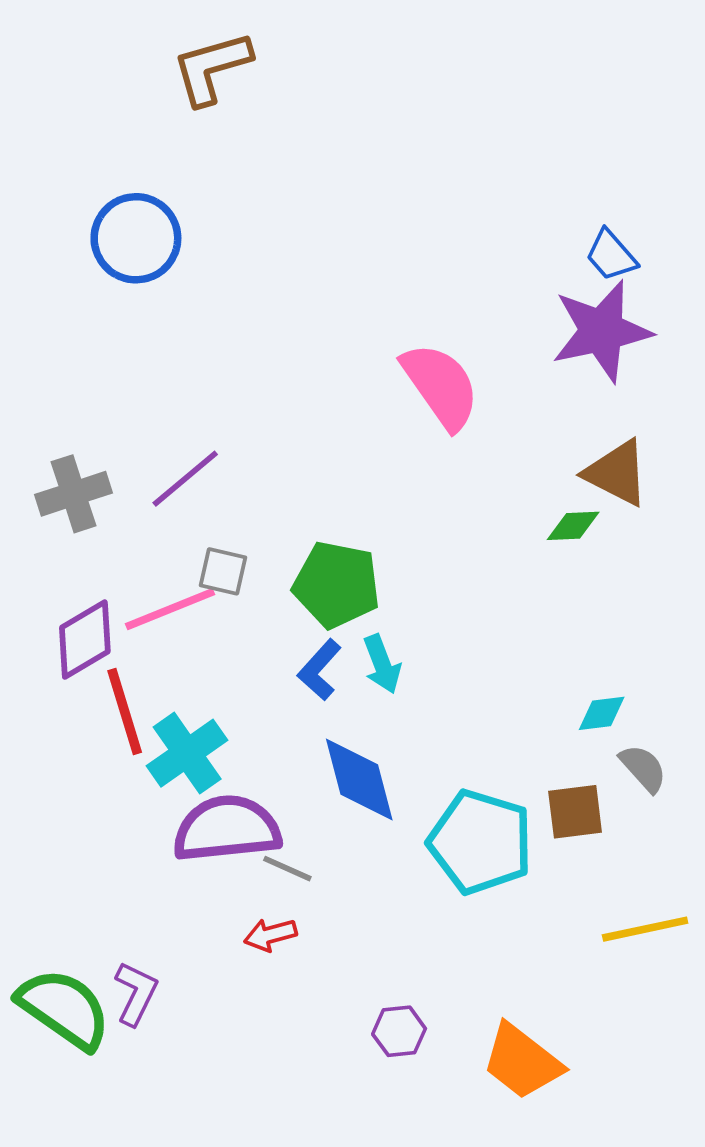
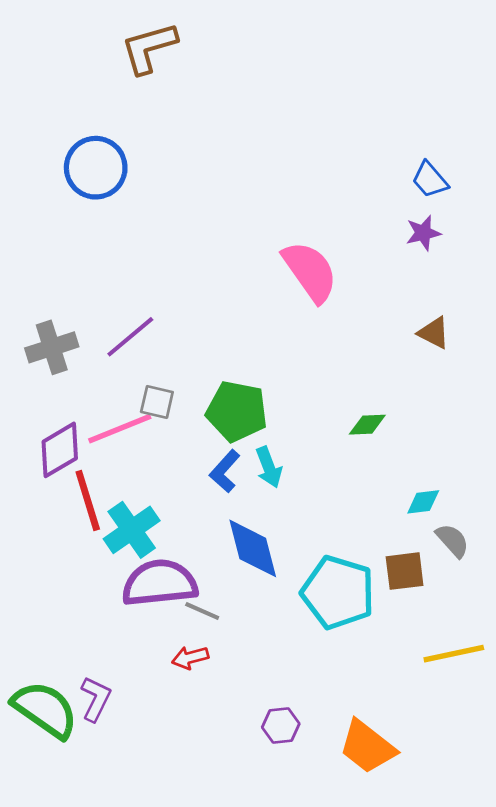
purple star: (602, 331) -> (423, 233), size x0.5
brown triangle: (617, 473) -> (434, 333), size x0.7
green diamond: (573, 526) -> (367, 425), moved

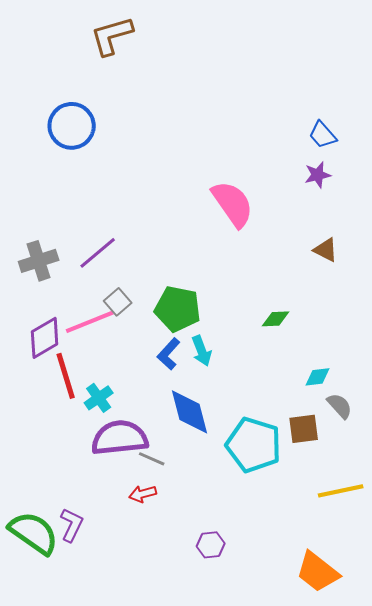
gray square: (157, 402) -> (118, 302), turned 36
cyan cross: (132, 530) -> (99, 398), size x0.7
orange trapezoid: (367, 747) -> (318, 572), moved

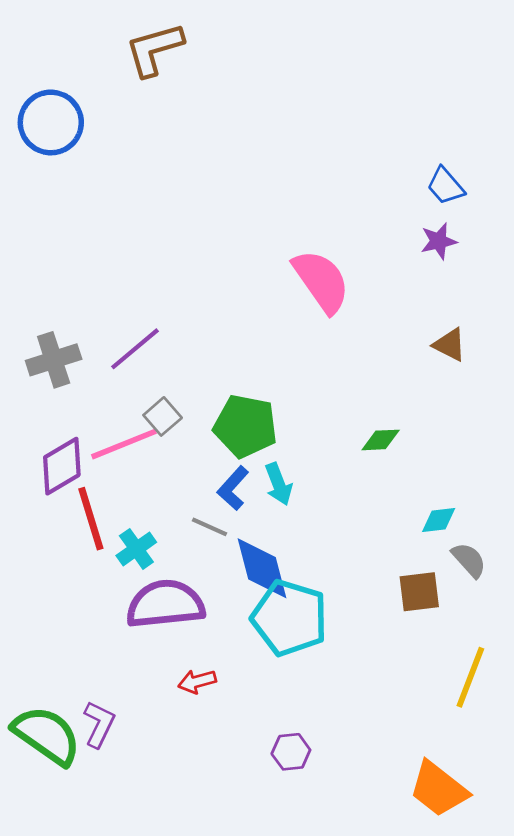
blue circle: (72, 126) -> (51, 122), moved
cyan pentagon: (254, 445) -> (290, 618), moved
gray line: (152, 459) -> (210, 527), moved
yellow line: (341, 491) -> (470, 677), turned -57

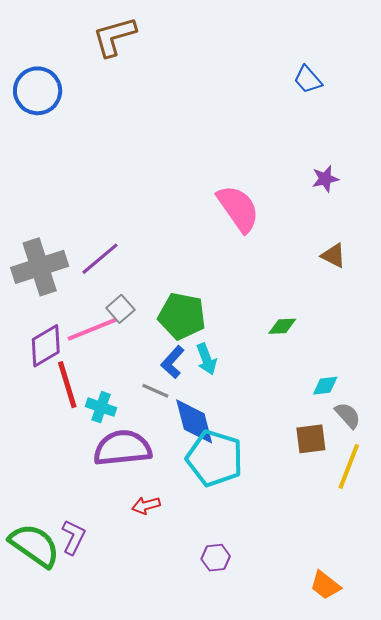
blue trapezoid: (446, 186) -> (308, 80), moved
gray cross: (54, 360) -> (40, 267), size x1.4
cyan cross: (136, 549) -> (101, 407), turned -36
yellow line: (470, 677) -> (349, 466), moved
orange trapezoid: (439, 789) -> (325, 585), size x0.7

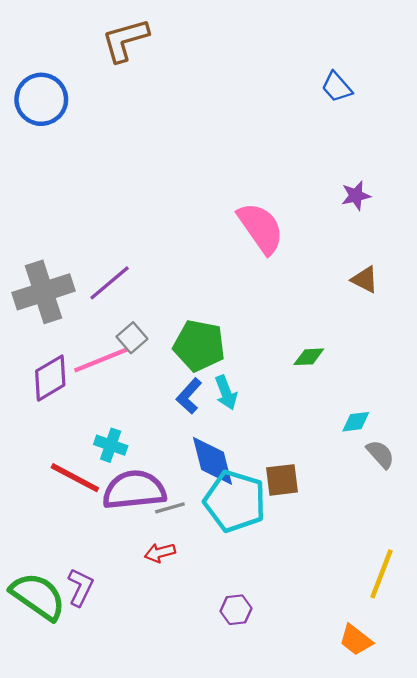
red line: (67, 385) -> (75, 478), moved, turned -45
gray line: (155, 391) -> (170, 508), moved, turned -40
brown square: (311, 439) -> (282, 480), moved
yellow line: (349, 466) -> (382, 574), moved

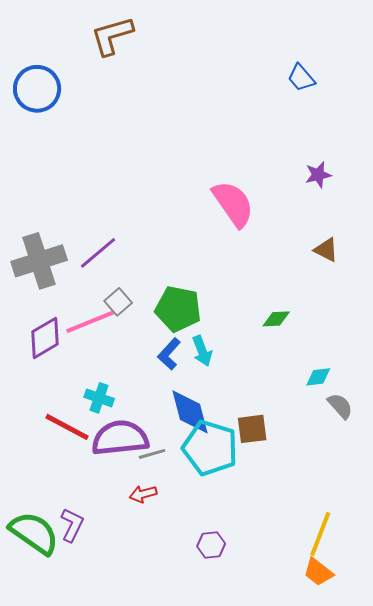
yellow line: (382, 574) -> (320, 534), moved

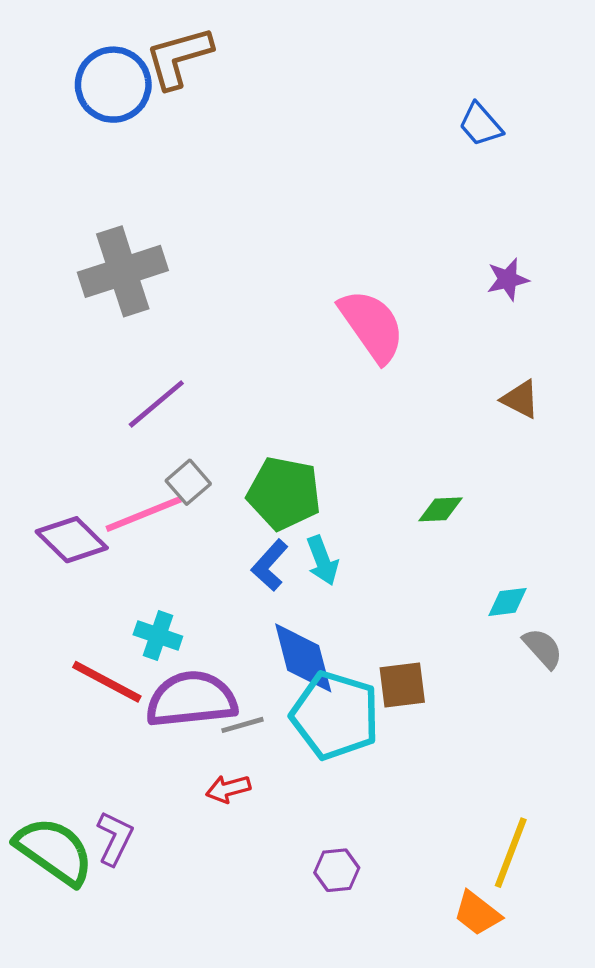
blue circle: (37, 89) -> (113, 85), moved
gray cross: (39, 261) -> (123, 271), moved
purple diamond: (45, 338) -> (72, 540), turned 75
orange trapezoid: (318, 572) -> (477, 913), moved

